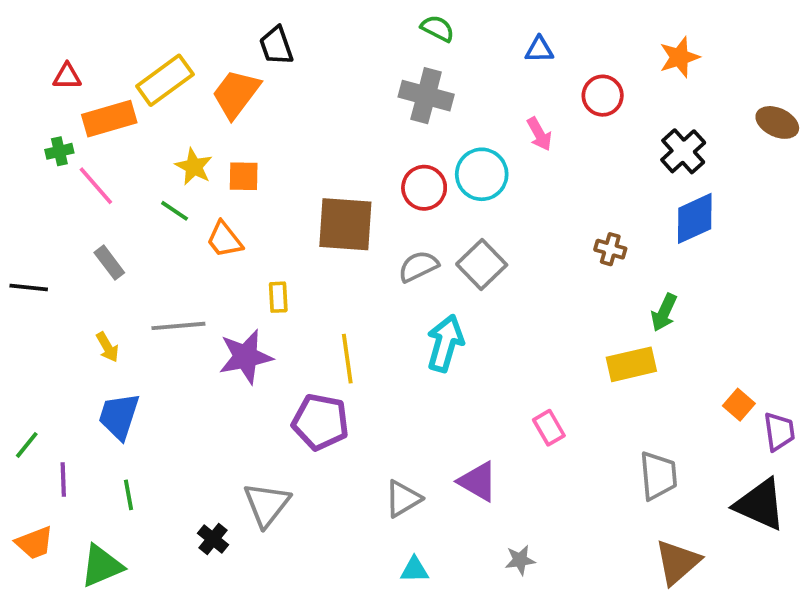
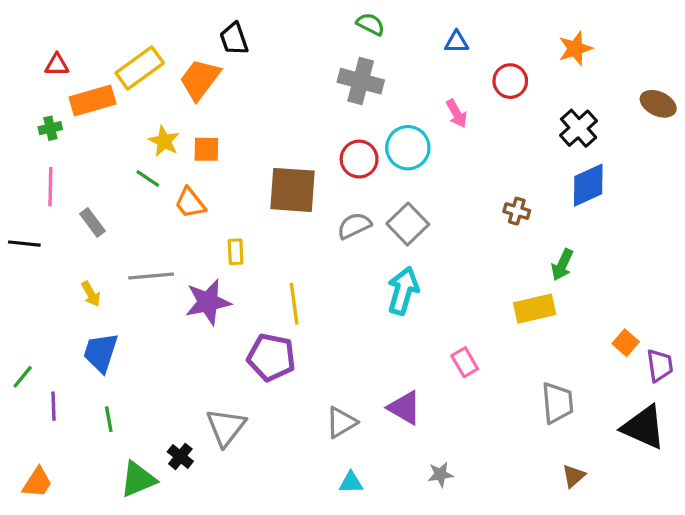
pink line: (96, 186) -> (50, 187), moved, turned 42
cyan arrow: (445, 343) -> (403, 291), moved
orange trapezoid: (34, 543) -> (37, 482), moved, turned -36
brown triangle: (677, 562) -> (574, 476), size x0.6
green triangle: (102, 566) -> (138, 479), moved

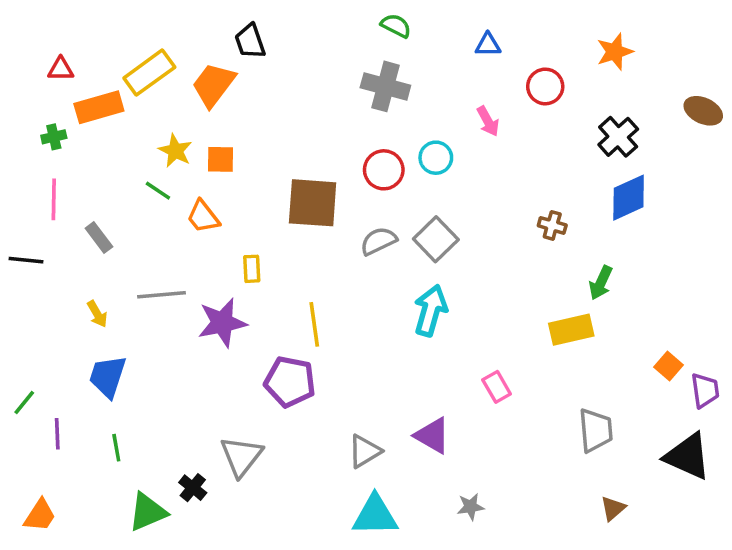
cyan circle: (408, 148) -> (436, 158), size x0.7
cyan triangle: (351, 482) -> (375, 515), size x1.8

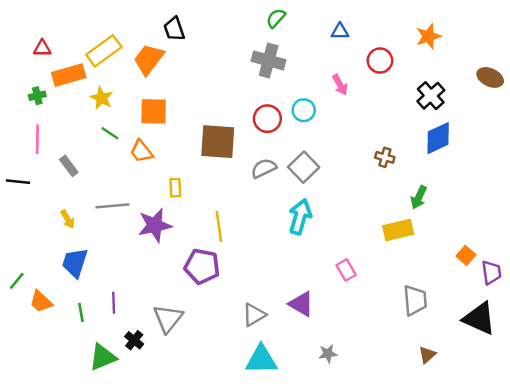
green semicircle: (396, 26) -> (276, 18), turned -75
yellow star: (175, 151) -> (101, 98), moved
orange square: (220, 159) -> (154, 111), size x1.4
purple line: (57, 434) -> (114, 303), moved
orange trapezoid: (40, 515) -> (41, 301), moved, turned 100

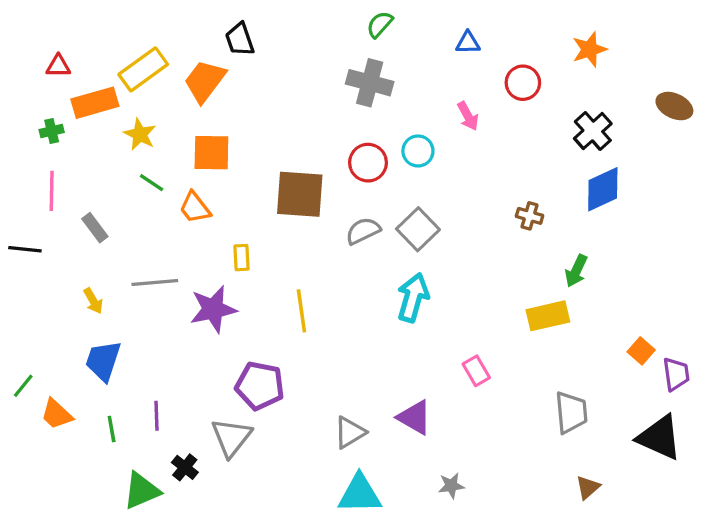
purple pentagon: (202, 266) -> (260, 386), moved

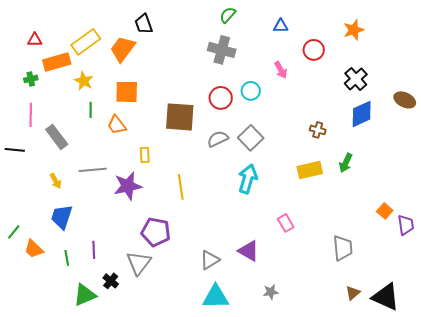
brown ellipse: (674, 106) -> (405, 100), moved
green line: (152, 183) -> (91, 110), turned 56
gray rectangle: (95, 228) -> (57, 137), size x1.4
yellow rectangle: (548, 316) -> (310, 170), moved
black triangle: (659, 437) -> (386, 297), moved

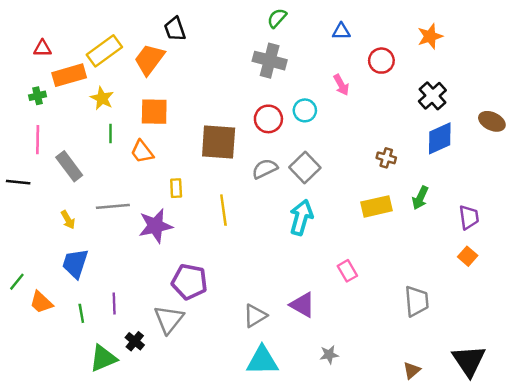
yellow line: (181, 187) -> (223, 210), moved
purple trapezoid: (406, 225) -> (469, 217), moved
brown triangle: (353, 293) -> (412, 370), moved
black triangle: (386, 297) -> (469, 361), turned 32

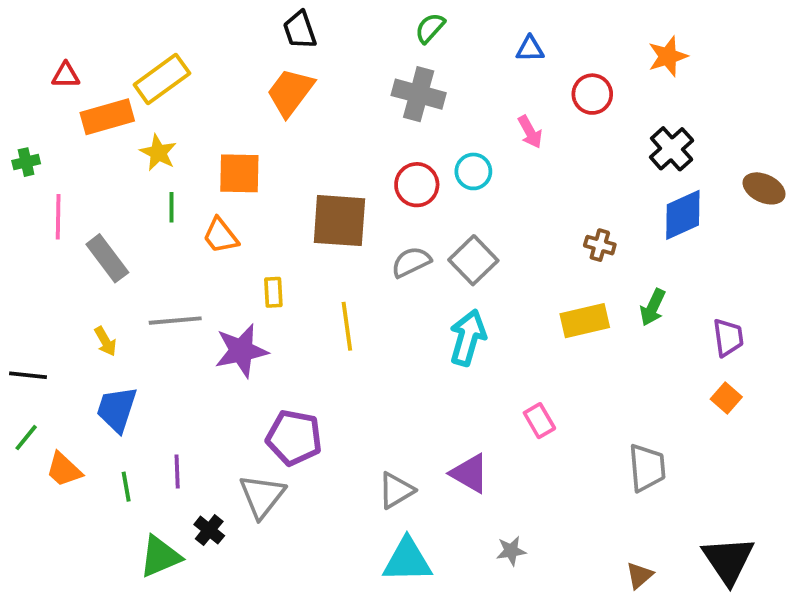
black trapezoid: (175, 29) -> (300, 30), moved
orange trapezoid: (149, 59) -> (290, 92), moved
green cross: (38, 96) -> (26, 162), moved
black line: (18, 182) -> (28, 375), moved

